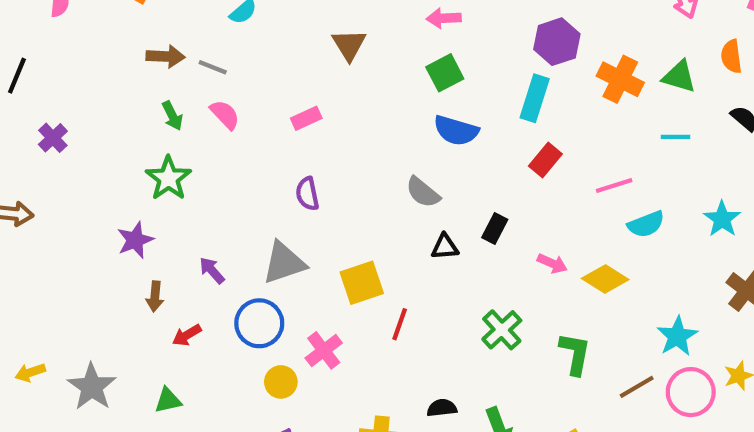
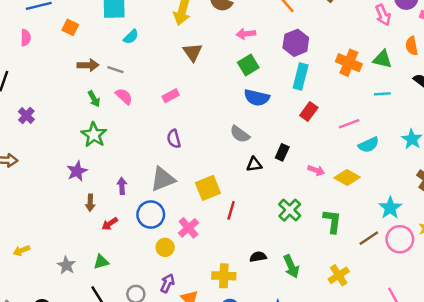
purple hexagon: (557, 42) -> (296, 43), moved
purple arrow: (212, 270) -> (122, 186), turned 42
gray star: (92, 387) -> (66, 265), moved, size x0.7

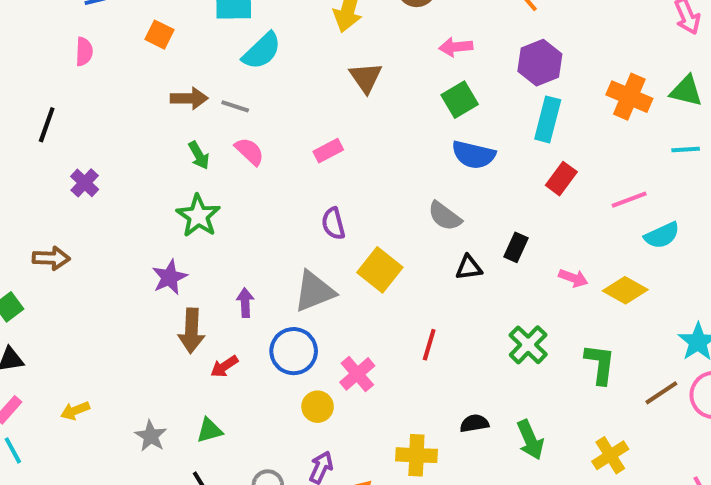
cyan semicircle: (131, 37) -> (262, 51), size x1.5
yellow square: (208, 188) -> (380, 270), moved, turned -30
brown arrow: (90, 203) -> (192, 331), size x1.5

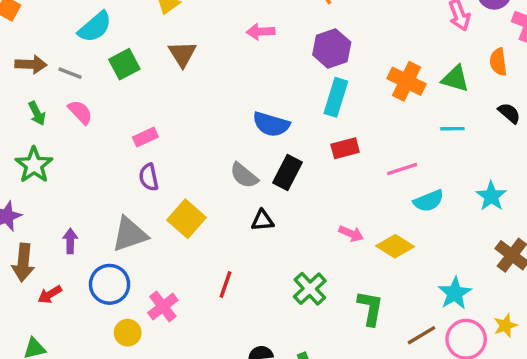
green square: (460, 100) -> (124, 64), moved
pink rectangle: (328, 151) -> (145, 137), moved
red rectangle: (561, 179) -> (345, 148), turned 36
black rectangle: (516, 247) -> (288, 172), moved, size x1.4

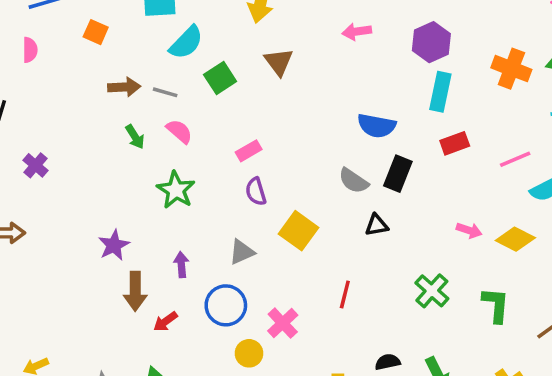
green star: (34, 165) -> (176, 190), moved
gray triangle: (130, 234) -> (242, 252), size x0.7

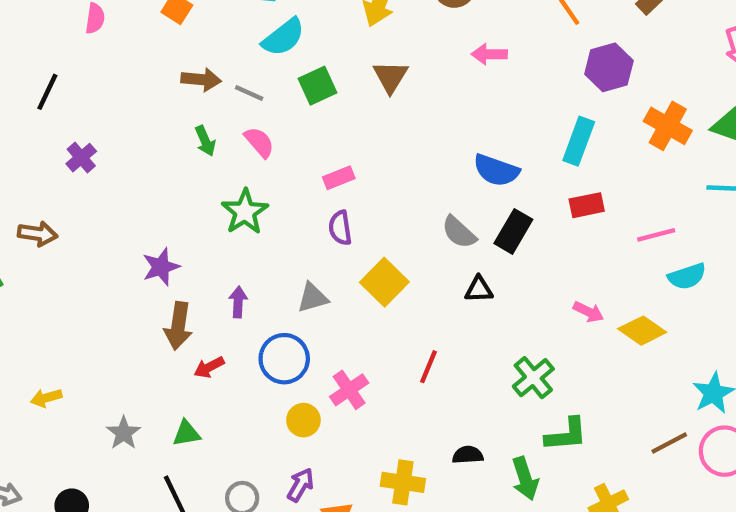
purple hexagon: (431, 42) -> (609, 67), moved
green L-shape: (496, 305) -> (566, 435), moved, turned 72

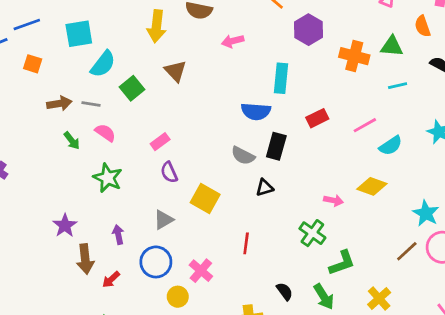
cyan rectangle: (579, 141) -> (281, 78), moved
pink arrow: (588, 312) -> (333, 200), moved
black semicircle: (468, 455) -> (285, 291), turned 72

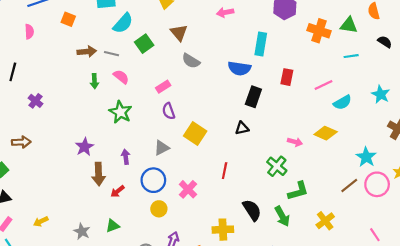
red rectangle: (317, 118) -> (287, 77), turned -56
green arrow: (72, 141) -> (95, 81), turned 32
gray semicircle: (243, 156) -> (191, 61), moved
black semicircle: (285, 291) -> (252, 210), size x1.5
yellow circle: (178, 297) -> (159, 209), moved

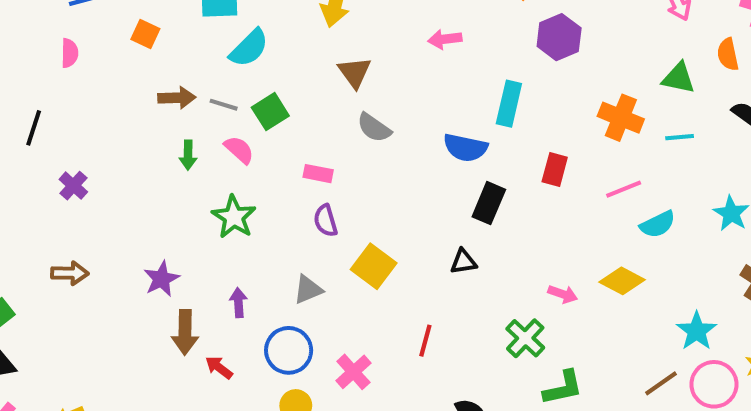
orange cross: (319, 31) -> (621, 118), moved
green square: (144, 44) -> (270, 112), moved
pink rectangle: (163, 87) -> (318, 174), turned 40
brown arrow: (21, 142) -> (70, 273), moved
red arrow: (117, 191) -> (219, 368), turned 72

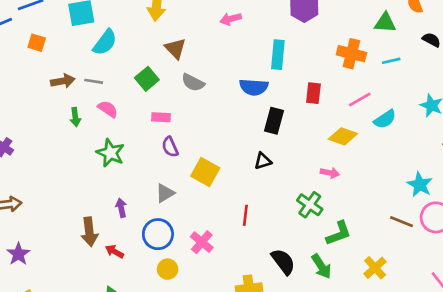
green square: (270, 112) -> (147, 79), moved
purple star: (161, 279) -> (18, 254), moved
yellow diamond: (622, 281) -> (343, 136), moved
brown line: (661, 383) -> (402, 222), turned 65

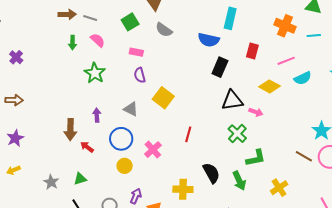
black triangle: (263, 161) -> (232, 100), moved, size x1.6
gray triangle: (165, 193) -> (131, 109), turned 49

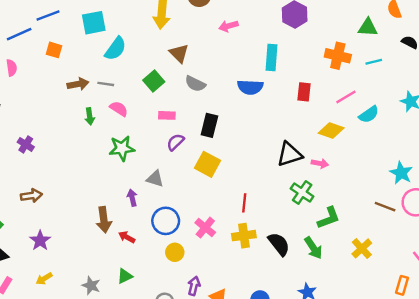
black rectangle: (220, 67) -> (209, 125), moved
green star: (95, 73) -> (122, 148), turned -30
purple semicircle: (140, 75) -> (175, 142), turned 70
gray triangle: (131, 109) -> (155, 179), moved
yellow cross: (183, 189) -> (244, 236), moved

